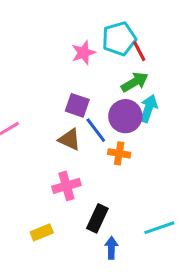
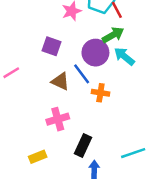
purple square: (77, 105) -> (51, 46), moved
cyan arrow: (149, 108) -> (124, 56), turned -70
purple circle: (125, 116) -> (95, 53), moved

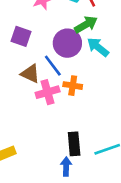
pink cross: (58, 119) -> (48, 92), moved
black rectangle: (83, 145) -> (74, 144), moved, turned -30

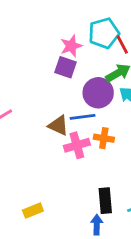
purple square: (21, 36) -> (66, 67), moved
blue line: (53, 66) -> (83, 117), turned -60

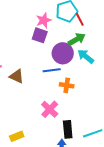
brown triangle: (58, 125) -> (17, 76), moved
pink cross: (77, 145) -> (50, 109), moved, turned -30

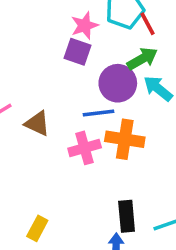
orange cross: (67, 85) -> (125, 139), size x1.5
pink cross: (50, 109) -> (85, 148), moved, turned 30
yellow rectangle: (17, 136) -> (37, 228), turned -40

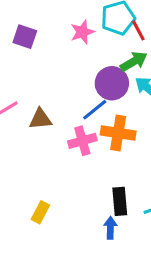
purple square: (78, 52) -> (25, 37), moved
blue line: (99, 113) -> (95, 110), turned -32
brown triangle: (37, 123) -> (40, 119), turned -30

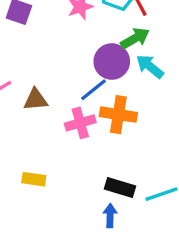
black rectangle: (120, 201) -> (120, 187), turned -68
yellow rectangle: (40, 212) -> (34, 179), moved, turned 70

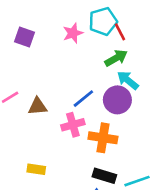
purple circle: (112, 62) -> (117, 100), moved
orange cross: (118, 115) -> (103, 138), moved

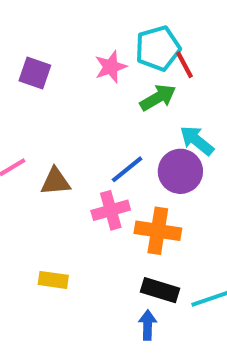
green arrow: (116, 58) -> (158, 98), moved

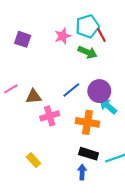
green arrow: (158, 98) -> (87, 52), turned 54
cyan arrow: (197, 141) -> (108, 106), moved
pink cross: (111, 210) -> (50, 116), moved
yellow rectangle: (53, 280) -> (33, 160), moved, turned 40

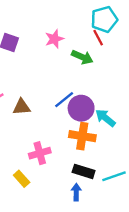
cyan pentagon: (87, 26) -> (104, 19), moved
purple circle: (99, 91) -> (81, 108), moved
pink cross: (50, 116) -> (40, 153), moved

